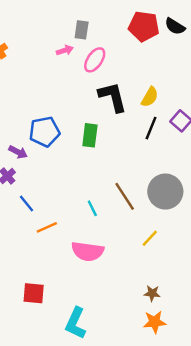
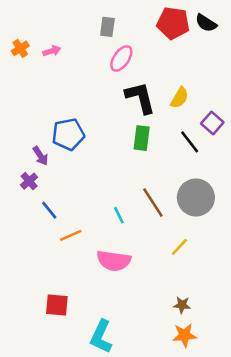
pink arrow: (65, 50) -> (52, 51), moved
black line: (151, 128) -> (190, 142), moved, turned -60
green rectangle: (90, 135) -> (142, 138), moved
purple arrow: (18, 152) -> (40, 156), turned 30

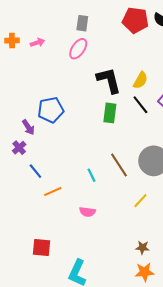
orange cross: (20, 48) -> (12, 41), turned 32
pink ellipse: (121, 58) -> (78, 49), moved
black line: (190, 142) -> (140, 105), moved
pink semicircle: (114, 261) -> (87, 212), size x0.6

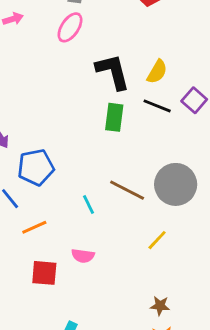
black line: (140, 105) -> (157, 106), turned -30
blue pentagon: (51, 110) -> (36, 167), moved
brown line: (119, 165) -> (127, 190), turned -30
red square: (42, 248) -> (44, 273), moved

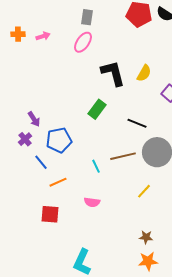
black line: (157, 106) -> (137, 123), moved
green rectangle: (114, 117) -> (97, 109), moved, turned 30
brown line: (127, 190) -> (123, 156), turned -40
red square: (44, 273) -> (50, 214), moved

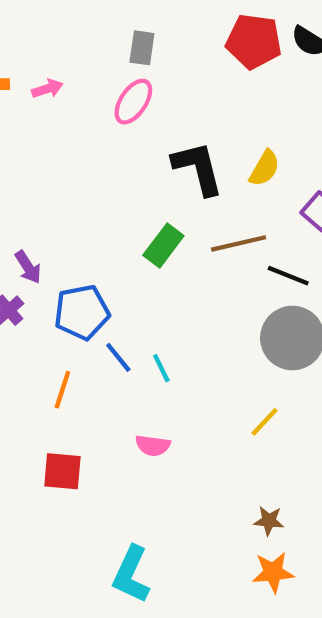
black line: (137, 123) -> (288, 276), moved
brown line: (123, 156) -> (239, 243), moved
blue line: (41, 162) -> (118, 357), moved
orange line: (58, 182) -> (62, 390), moved, turned -48

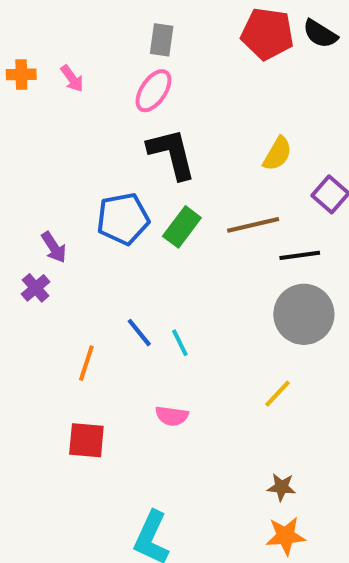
pink arrow: (47, 89) -> (72, 79), turned 72
black L-shape: (198, 168) -> (172, 154), moved
black line: (288, 276) -> (300, 255), turned -30
blue pentagon: (82, 312) -> (123, 219), moved

